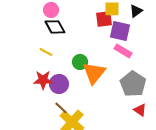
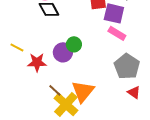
yellow line: (46, 52) -> (17, 47), moved
orange triangle: (94, 73) -> (83, 91), moved
purple circle: (59, 84) -> (63, 52), moved

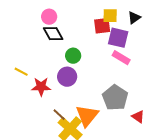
green circle: (74, 44) -> (73, 56), moved
gray pentagon: (127, 66) -> (115, 98), moved

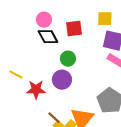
red square: (102, 26) -> (74, 29), moved

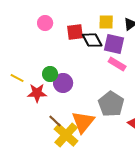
black diamond: (48, 37) -> (92, 40), moved
green circle: (68, 59) -> (50, 74), moved

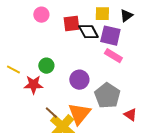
purple circle: (63, 83) -> (79, 80), moved

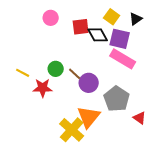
yellow square: (102, 14) -> (112, 17), turned 35
pink rectangle: (113, 56) -> (123, 59), size x1.4
brown line: (51, 113) -> (75, 74), moved

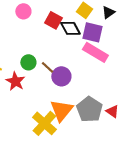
red square: (81, 27) -> (53, 20), turned 36
red star: (43, 88) -> (15, 81), turned 30
gray pentagon: (117, 99) -> (89, 109), moved

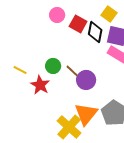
pink circle: (23, 11) -> (57, 15), moved
black diamond: (70, 28) -> (95, 32), turned 40

